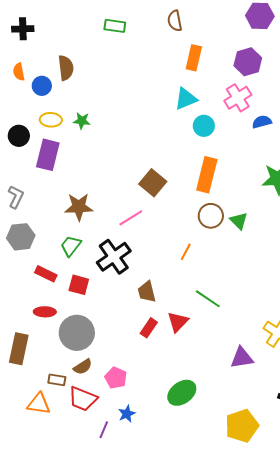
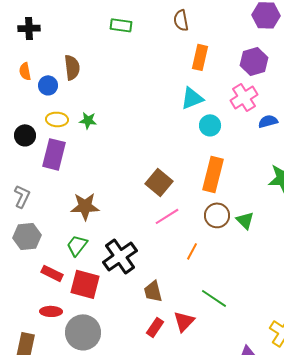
pink line: (131, 218) -> (167, 216), moved
red square: (79, 285) -> (85, 284), size x1.4

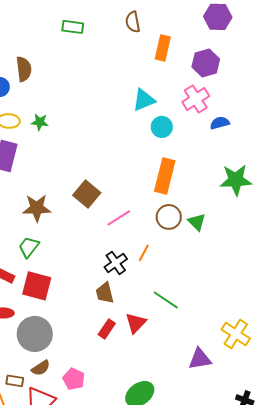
orange rectangle: (200, 57) -> (163, 48), moved
brown square: (159, 182) -> (87, 194), moved
black cross: (120, 256) -> (116, 263), moved, size x0.7

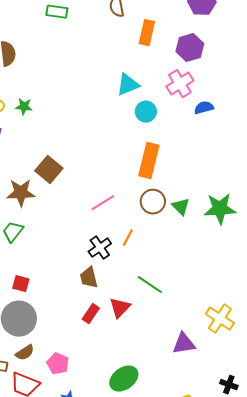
green star: (236, 180) -> (220, 209), moved
brown square: (87, 194) -> (49, 170), moved
red square: (37, 286) -> (21, 284), moved, size x0.6

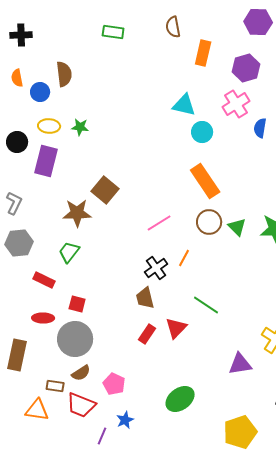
cyan triangle: (128, 85) -> (184, 105), turned 35
blue semicircle: (204, 108) -> (260, 128), turned -66
orange rectangle: (149, 161) -> (205, 181), turned -48

